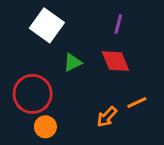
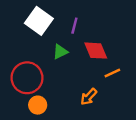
purple line: (118, 24) -> (74, 26), moved
orange line: (137, 102) -> (112, 73), moved

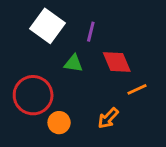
green triangle: (60, 52) -> (73, 63), turned 35
orange circle: (38, 105) -> (59, 123), moved

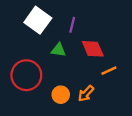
orange circle: (59, 123) -> (61, 95), moved

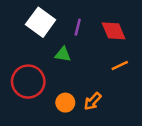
red diamond: (93, 49) -> (114, 31), moved
orange line: (109, 71) -> (120, 65), moved

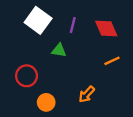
red circle: (28, 82) -> (27, 76), size x0.7
orange circle: (65, 103) -> (46, 102), moved

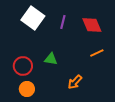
green triangle: (59, 50) -> (51, 59), moved
orange circle: (46, 102) -> (27, 89), moved

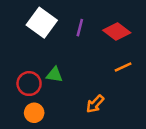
red diamond: (92, 25) -> (117, 31), turned -30
green triangle: (51, 59) -> (54, 75), moved

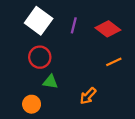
green triangle: (54, 75) -> (50, 82), moved
red circle: (29, 84) -> (40, 57), moved

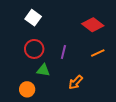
white square: (39, 21) -> (33, 18), size x0.7
purple line: (74, 25) -> (63, 52), moved

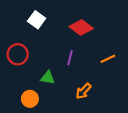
red diamond: (93, 25) -> (81, 28), moved
red circle: (34, 49) -> (18, 54), moved

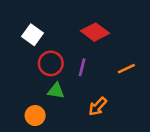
white square: (37, 20) -> (32, 35), moved
red circle: (18, 54) -> (51, 63), moved

